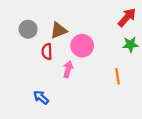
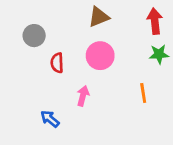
red arrow: (127, 17) -> (155, 21), turned -48
brown triangle: (59, 30) -> (99, 17), moved
pink arrow: (68, 69) -> (83, 96), moved

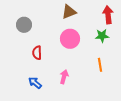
green star: (159, 54) -> (102, 36), moved
red semicircle: (57, 63) -> (37, 53), moved
pink arrow: (83, 96) -> (64, 77), moved

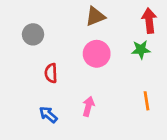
orange line: (100, 65) -> (146, 101), moved

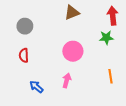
pink circle: (97, 54) -> (73, 51), moved
red semicircle: (51, 73) -> (24, 55), moved

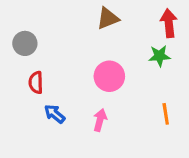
gray circle: (25, 26) -> (25, 43), moved
blue arrow: (36, 87) -> (55, 114), moved

